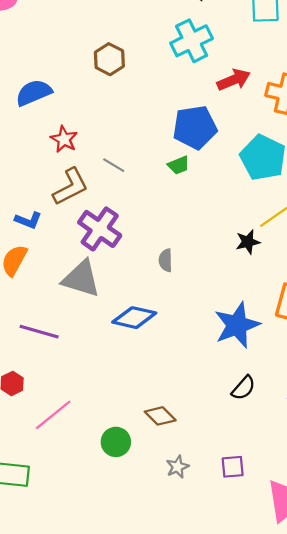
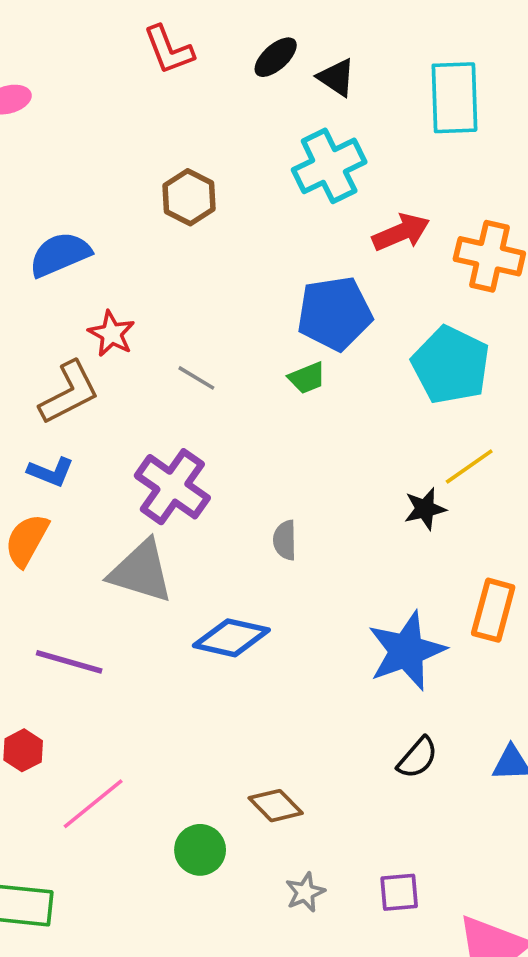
brown L-shape: (70, 187) -> (69, 393), moved

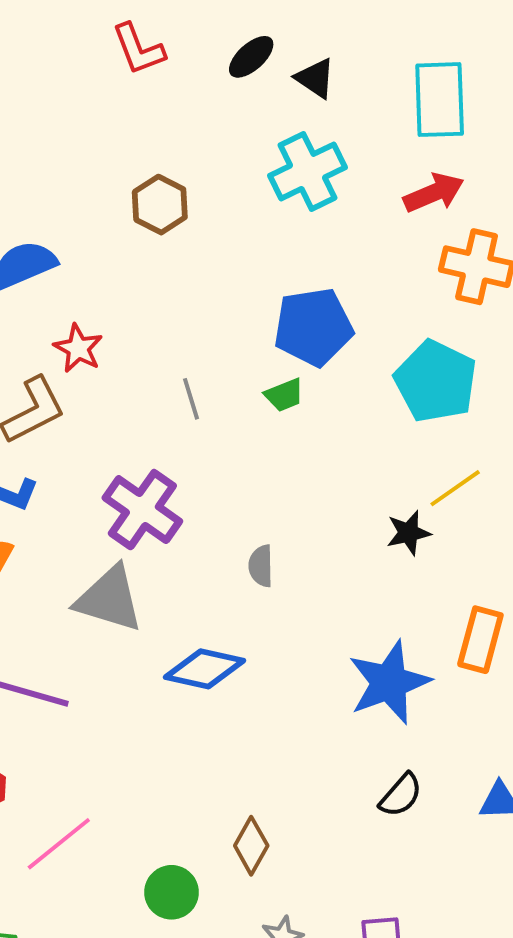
red arrow: (401, 232) -> (434, 193), moved
gray line: (196, 378) -> (191, 399), moved, turned 42
brown diamond: (276, 806) -> (251, 846), turned 74

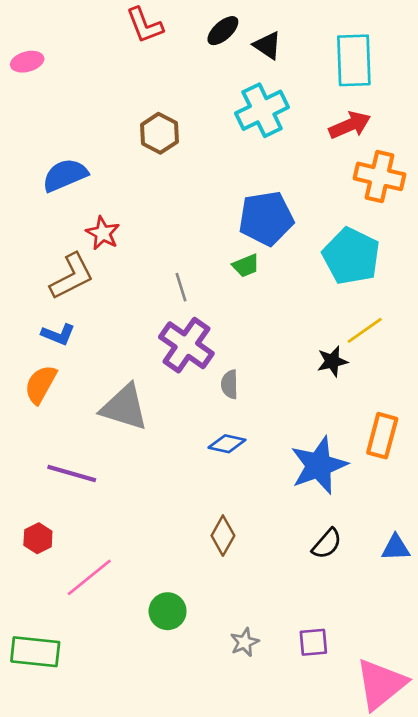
gray line: (191, 399) -> (181, 287), moved
purple cross: (142, 510) -> (186, 345), moved
blue diamond: (205, 669) -> (227, 444), moved, size x0.7
brown diamond: (251, 846) -> (223, 536), moved

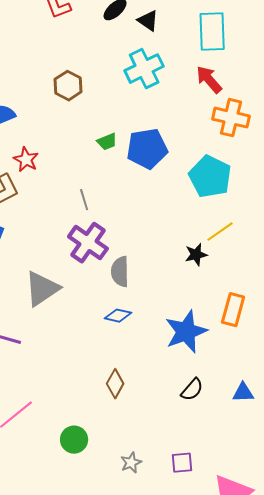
red arrow: (350, 125) -> (209, 80), turned -108
green trapezoid: (246, 266) -> (107, 142), moved
gray semicircle: (230, 384) -> (120, 272), size x1.4
gray triangle: (124, 407) -> (42, 289), turned -51

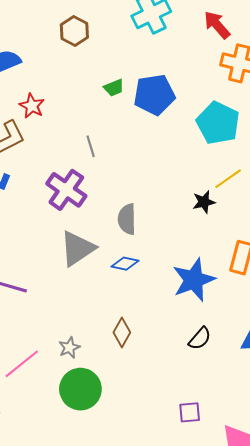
purple cross: (88, 243) -> (66, 190), moved
gray triangle: (42, 289) -> (77, 248), moved
green circle: (74, 440) -> (80, 389), size x1.5
gray star: (131, 463) -> (69, 348), moved

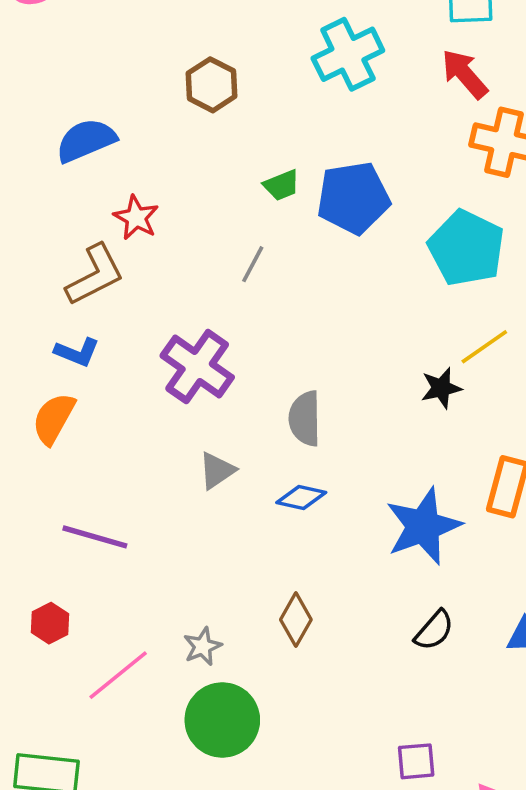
gray line: (91, 146) -> (253, 264), moved, turned 45
gray triangle: (77, 248) -> (217, 471), size x0.6

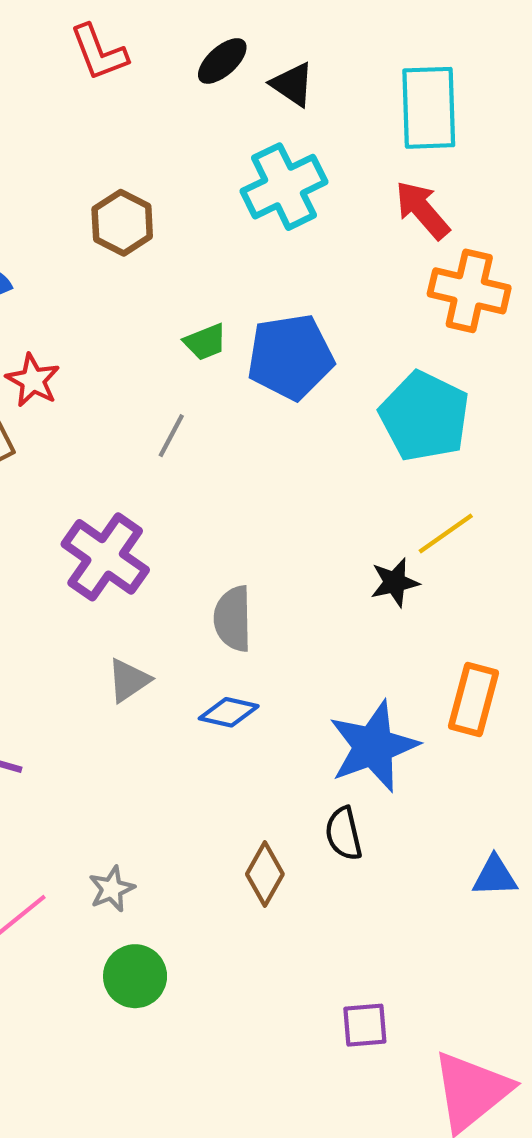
brown diamond: (296, 620) -> (265, 874), moved
black semicircle: (434, 630) -> (344, 834), moved, turned 126
green circle: (222, 720) -> (135, 976), size x0.7

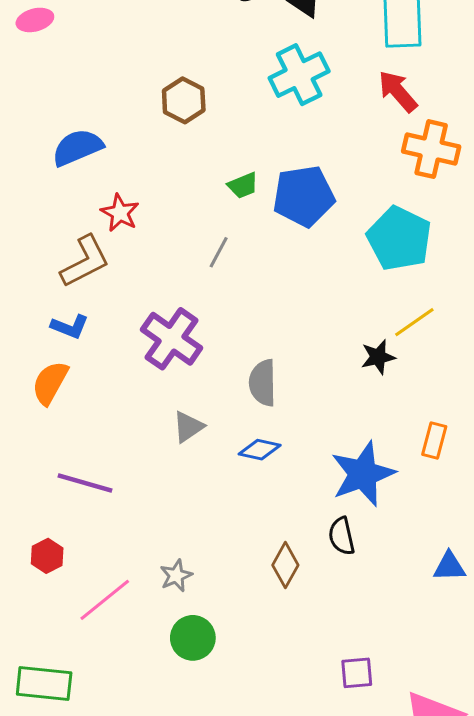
orange rectangle: (473, 700) -> (434, 441), size x0.7

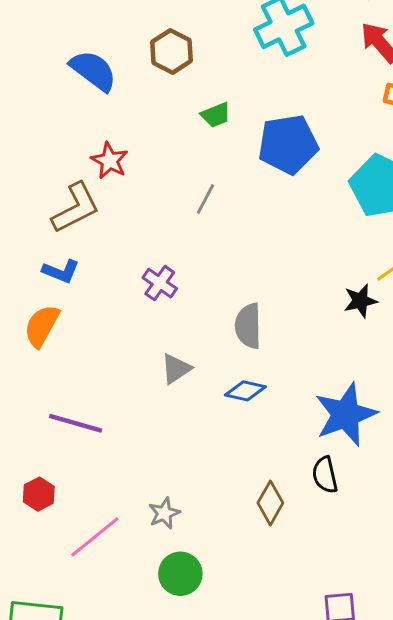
blue semicircle: (77, 148) -> (93, 71), moved, turned 60
green trapezoid: (243, 185) -> (216, 115), moved
purple cross: (172, 339) -> (160, 283), size x0.6

